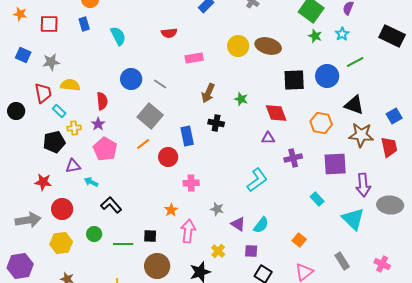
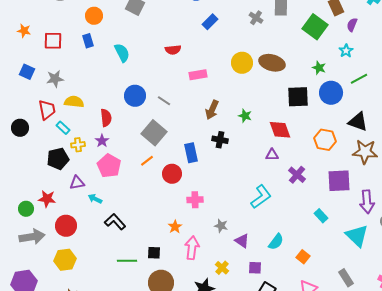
green star: (315, 36) -> (319, 68), moved
purple cross: (293, 158) -> (297, 175), turned -36
cyan semicircle: (261, 225) -> (276, 242), moved
green circle: (94, 234) -> (26, 209), moved

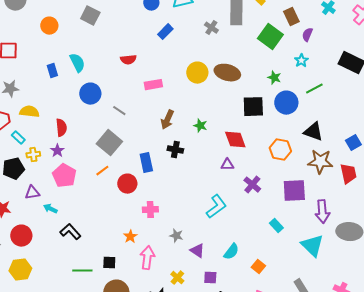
blue rectangle: (88, 41) -> (52, 71), moved
blue circle: (135, 96) -> (90, 94), moved

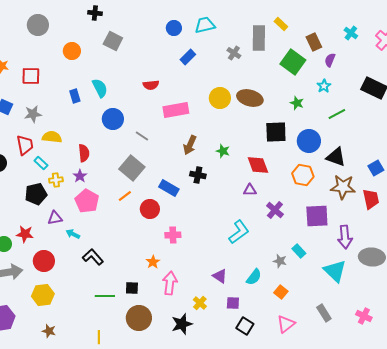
pink rectangle: (153, 85) -> (176, 110), size x1.4
blue circle: (286, 103) -> (309, 141), moved
blue rectangle: (146, 163) -> (169, 188), turned -48
gray star: (176, 236) -> (280, 261), moved

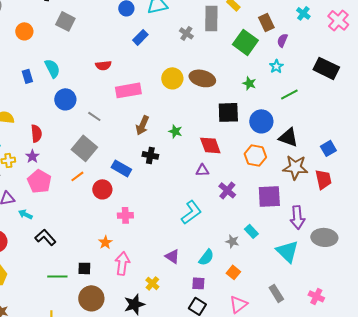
purple square: (233, 303) -> (198, 283), moved

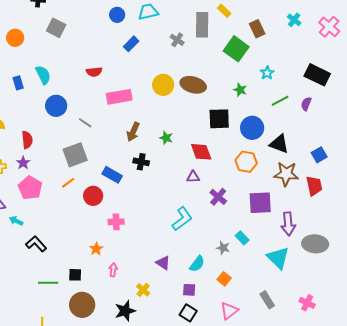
purple semicircle: (282, 40) -> (306, 104), moved
gray square: (84, 148) -> (75, 155), turned 30
pink arrow: (122, 263) -> (113, 270), size x0.6

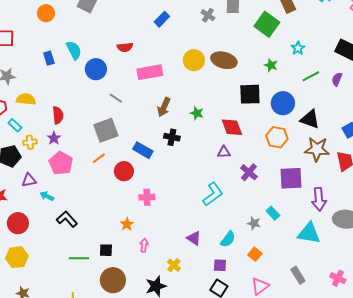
blue circle: (56, 106) -> (96, 69), moved
cyan triangle: (278, 258) -> (309, 233), turned -35

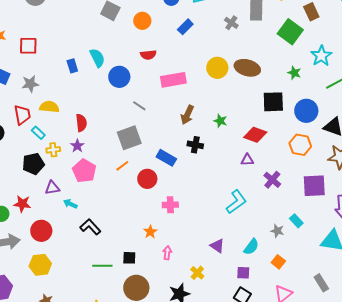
orange circle: (46, 13) -> (142, 21), moved
cyan star: (298, 48) -> (321, 56), size x1.5
red diamond: (232, 127) -> (255, 135), turned -50

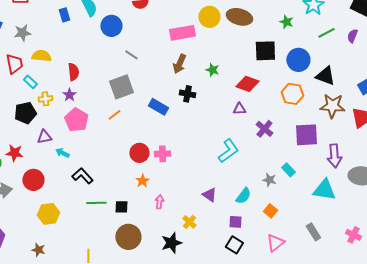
pink rectangle: (173, 80) -> (182, 33), moved
red circle: (147, 179) -> (139, 153), moved
yellow hexagon: (40, 265) -> (48, 214), moved
green line: (102, 266) -> (96, 203), moved

